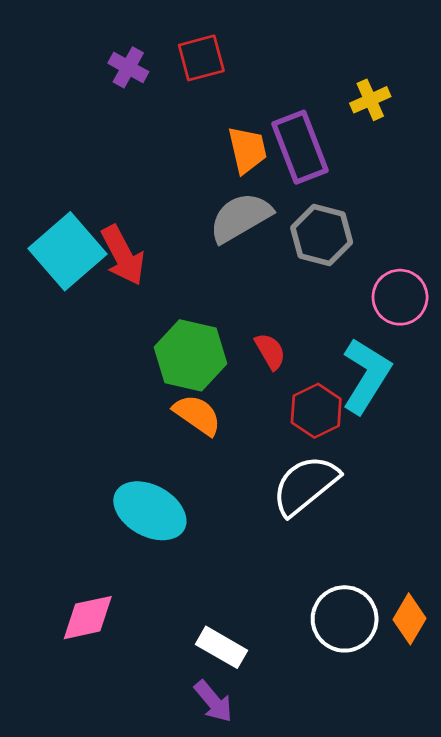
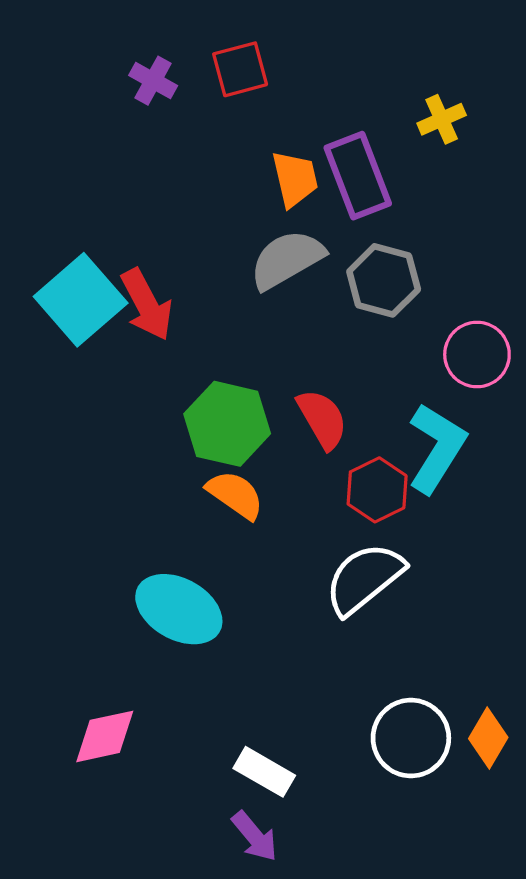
red semicircle: (270, 351) -> (322, 419), size x1.4

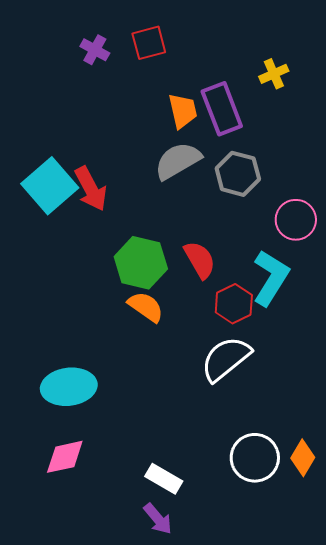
cyan ellipse: (179, 609) -> (69, 387), moved, turned -36

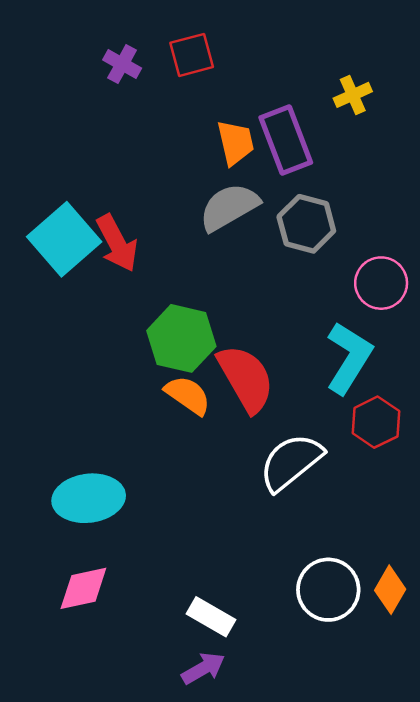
red semicircle: (200, 260) -> (246, 378), moved, size x1.4
red hexagon: (234, 304) -> (376, 422), moved
purple arrow: (158, 519) -> (203, 668), turned -80

